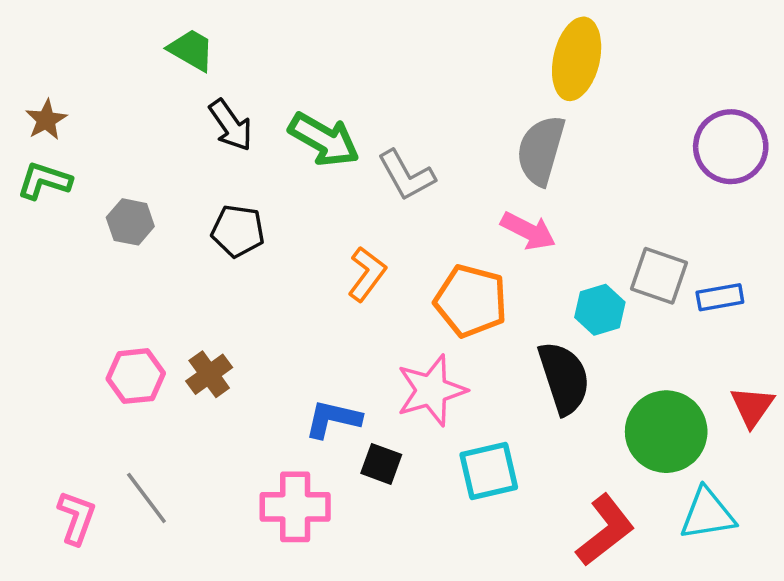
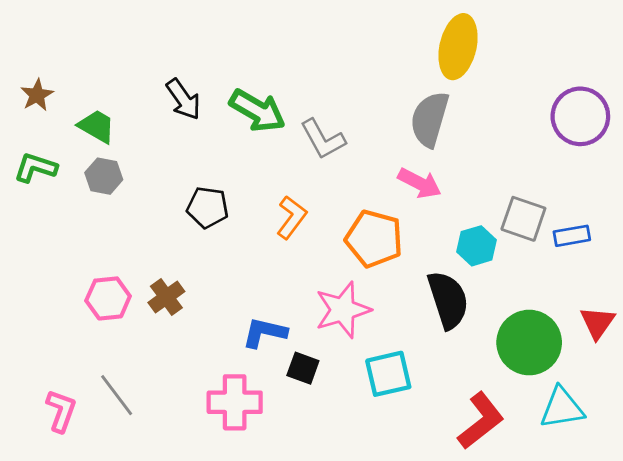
green trapezoid: (191, 50) -> (97, 126), moved
green L-shape: (44, 181) -> (36, 168), moved
black pentagon: (238, 231) -> (208, 207), moved

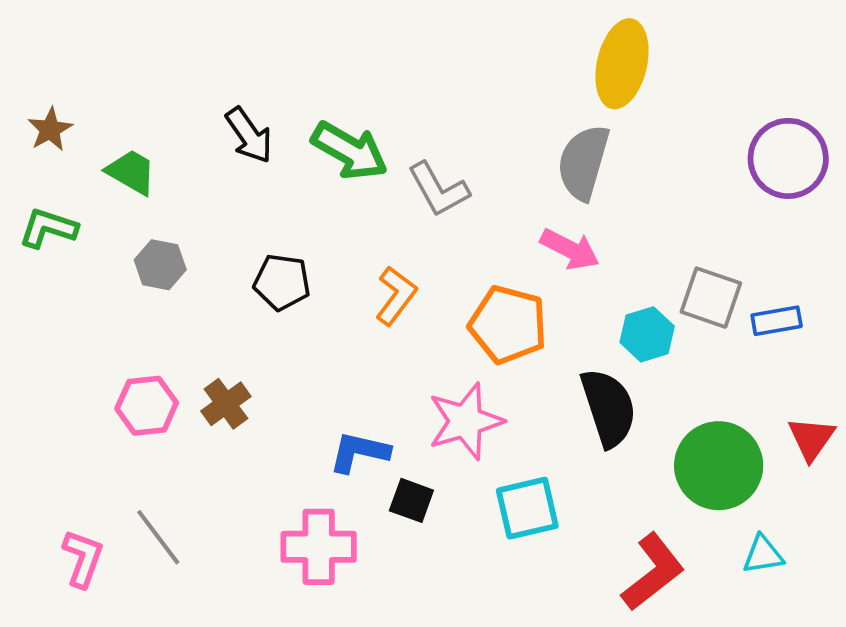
gray hexagon: (104, 176) -> (160, 265), moved
cyan triangle: (562, 408) -> (763, 555), size x0.7

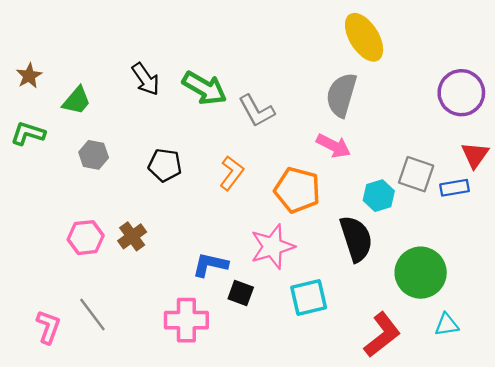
yellow ellipse: (622, 64) -> (364, 37), turned -45
green trapezoid: (131, 172) -> (77, 101), turned 100
red triangle: (811, 439) -> (475, 155), moved

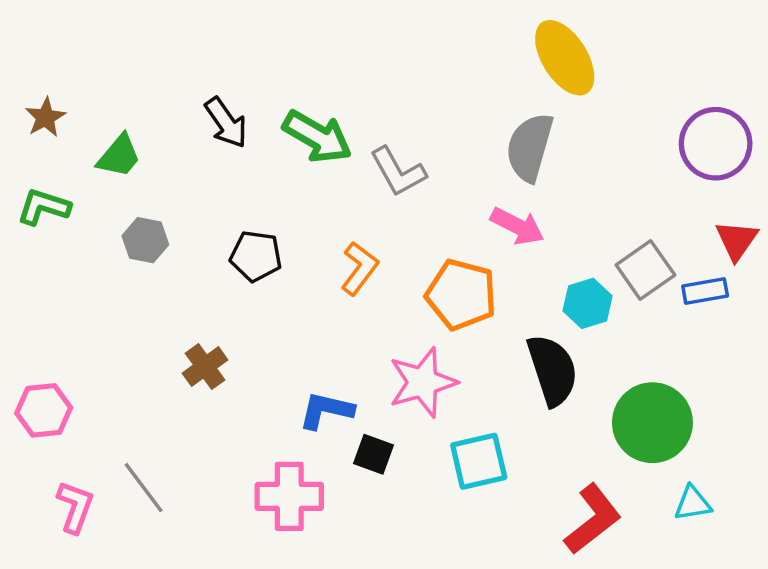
gray square: (416, 174) -> (645, 270), turned 36
pink hexagon: (86, 238) -> (44, 410), moved

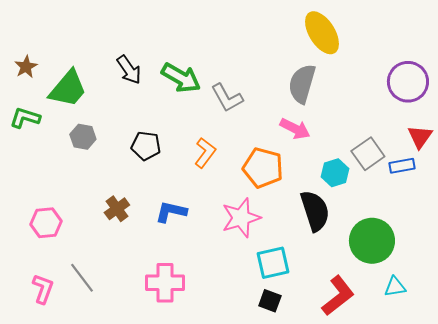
green trapezoid: (119, 156) -> (68, 89), size x1.5
pink hexagon: (44, 410) -> (46, 223), moved
blue L-shape: (326, 410) -> (171, 212), moved
black square: (373, 454) -> (270, 301), moved

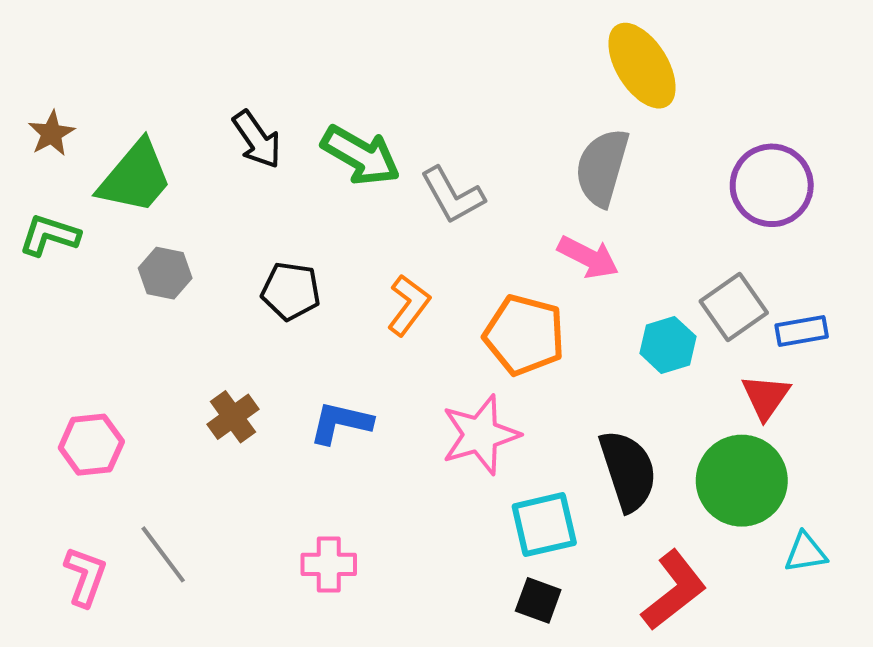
purple circle: (408, 82) -> (772, 185), moved
red triangle: (420, 137) -> (766, 397), moved
black semicircle: (315, 211) -> (628, 471), moved
pink cross: (165, 283) -> (329, 564), size x0.7
cyan triangle: (395, 287) -> (806, 552), moved

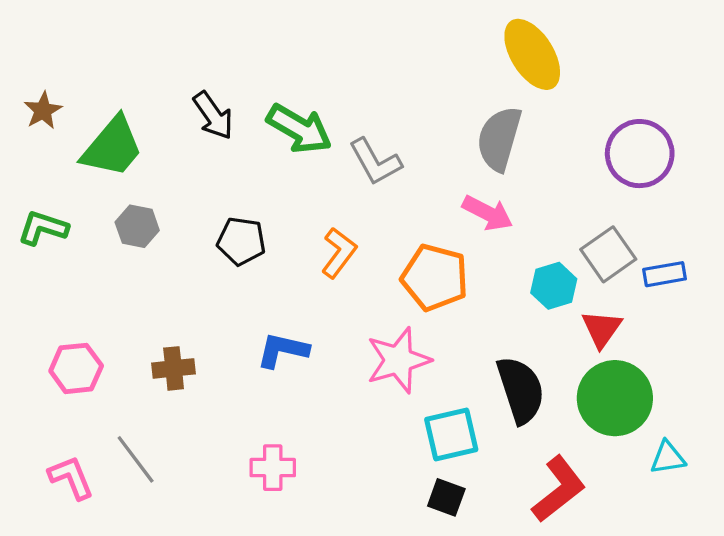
green L-shape: (49, 235) -> (43, 228), moved
red triangle: (766, 397) -> (602, 329), moved
brown cross: (233, 417) -> (174, 368), moved, turned 30
pink L-shape: (85, 576) -> (71, 478), turned -42

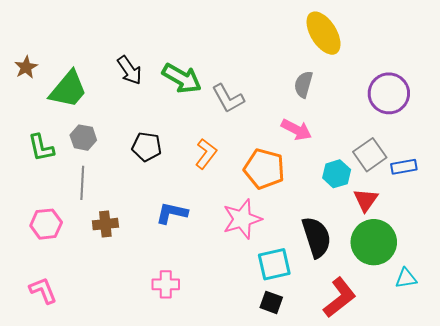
gray semicircle: (499, 139) -> (303, 84), size x0.7
green L-shape: (43, 228) -> (41, 148), moved, turned -120
gray line: (136, 459) -> (82, 183), moved, turned 40

